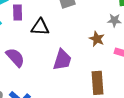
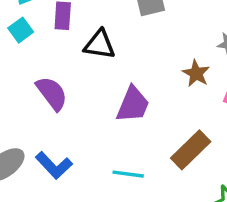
brown rectangle: (98, 83) -> (191, 150), turned 45

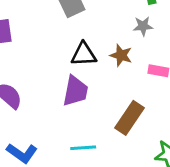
black triangle: (100, 45) -> (84, 54), moved

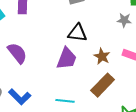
brown star: (121, 55) -> (102, 56), moved

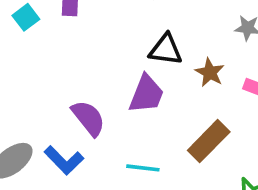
purple semicircle: (17, 53) -> (88, 118), moved
brown star: (102, 56) -> (210, 72), moved

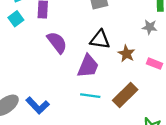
purple semicircle: (88, 118) -> (57, 42), moved
cyan line: (143, 168) -> (90, 96), moved

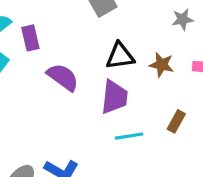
brown rectangle: (125, 95) -> (176, 121), size x0.6

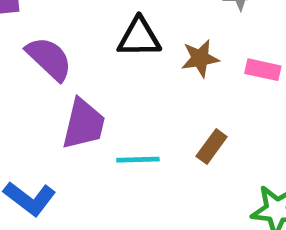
brown star: (162, 65) -> (200, 58), turned -30
purple trapezoid: (114, 97) -> (83, 124), moved

